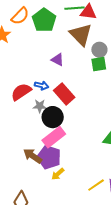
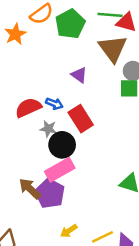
yellow arrow: (58, 174) -> (69, 231), moved

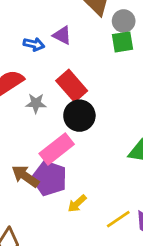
blue arrow: (54, 104) -> (34, 44), moved
black circle: (62, 145) -> (79, 116), moved
yellow arrow: (69, 231) -> (77, 203), moved

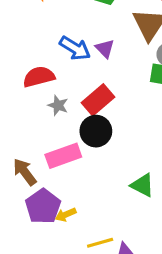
blue arrow: (34, 44) -> (75, 48), size x1.5
red rectangle: (72, 86) -> (98, 100), turned 72
purple pentagon: (49, 178) -> (43, 206), moved

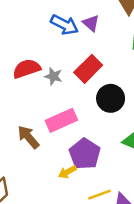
red semicircle: (39, 77) -> (27, 69), moved
black circle: (96, 131) -> (111, 98), moved
purple pentagon: (43, 206) -> (85, 154), moved

